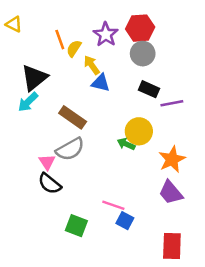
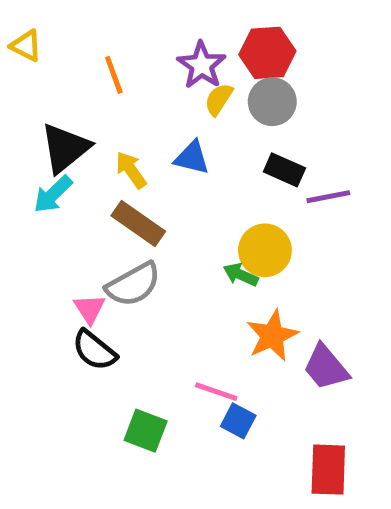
yellow semicircle: (74, 48) -> (219, 99), moved
yellow arrow: (92, 65) -> (131, 170), moved
orange star: (172, 159) -> (272, 336), moved

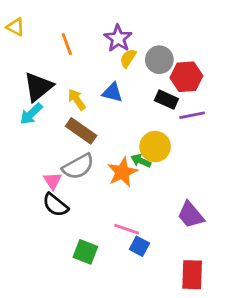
red hexagon: (267, 53) -> (186, 77), moved
orange star: (272, 336) -> (122, 172), moved

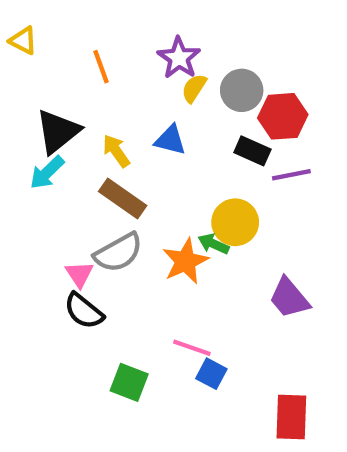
purple trapezoid: (191, 215) -> (289, 298), moved

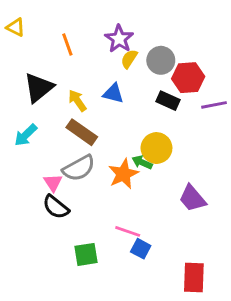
cyan arrow: (47, 173) -> (26, 135), moved
purple line: (291, 175) -> (214, 105), moved
green square: (129, 382) -> (86, 254), turned -30

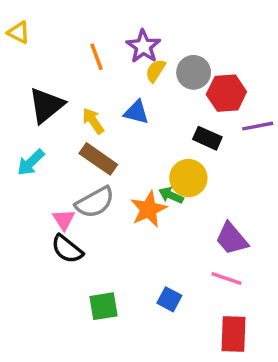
orange line: (67, 45) -> (97, 57), moved
black rectangle: (168, 101) -> (207, 138), moved
pink line: (128, 231) -> (226, 278), moved

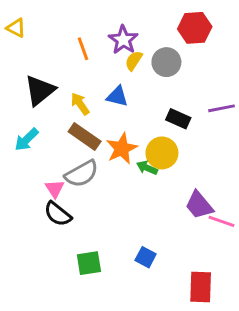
red hexagon: (226, 93) -> (195, 28), moved
orange star: (149, 209) -> (122, 148), moved
pink line: (226, 278) -> (221, 221), moved

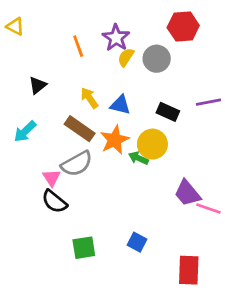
black triangle: (40, 90) -> (38, 85), size x0.6
blue triangle: (117, 96) -> (120, 105), moved
yellow arrow: (80, 104) -> (89, 98), moved

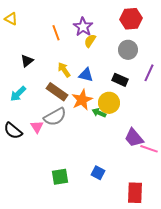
gray circle: (157, 59) -> (128, 50), moved
purple line: (208, 102) -> (149, 73), turned -54
black semicircle: (54, 202) -> (13, 131), moved

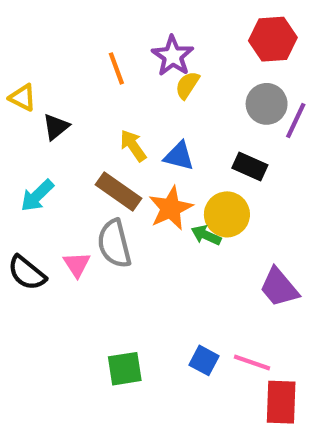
yellow triangle: (11, 19) -> (23, 98), moved
purple line: (149, 73) -> (296, 121), moved
gray semicircle: (55, 117) -> (114, 244), turned 105
pink line: (149, 149) -> (252, 362), moved

